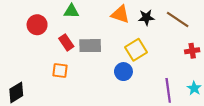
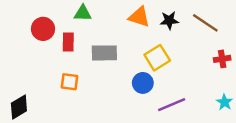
red rectangle: (66, 42) -> (68, 42), moved, turned 35
purple line: (168, 90) -> (172, 105), moved, turned 75

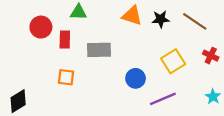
yellow square: (157, 58) -> (173, 61), moved
red cross: (222, 59) -> (211, 56), turned 35

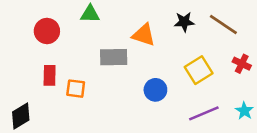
orange triangle: (132, 16) -> (144, 35), moved
red rectangle: (65, 40) -> (50, 75), moved
purple line: (163, 99) -> (204, 113), moved

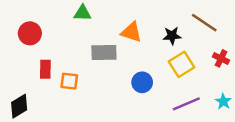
black star: (184, 22) -> (172, 36), moved
red circle: (47, 31) -> (30, 33), moved

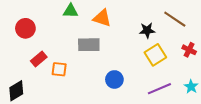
orange triangle: (131, 32) -> (102, 18), moved
red rectangle: (45, 69) -> (39, 59), turned 49
blue circle: (142, 82) -> (114, 79), moved

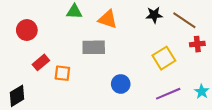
black star: (147, 30) -> (154, 15), moved
red cross: (189, 50) -> (197, 44), moved, turned -32

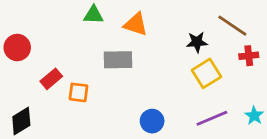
black star: (154, 15) -> (197, 42), moved
red circle: (27, 30) -> (17, 48), moved
blue circle: (121, 84) -> (152, 121), moved

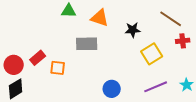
black star: (197, 42) -> (133, 30), moved
red circle: (17, 48) -> (14, 65), moved

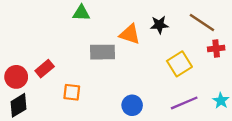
orange triangle: (100, 18) -> (130, 34), moved
black star: (133, 30) -> (159, 25), moved
orange square: (58, 68) -> (72, 92), moved

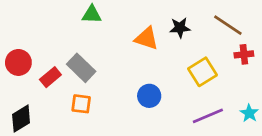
gray rectangle: (103, 52) -> (81, 68), moved, turned 45
red circle: (16, 77) -> (18, 62), moved
blue circle: (132, 105) -> (149, 96), moved

